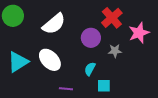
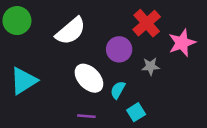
white ellipse: (50, 60) -> (89, 78), moved
cyan square: (104, 86) -> (136, 112), turned -32

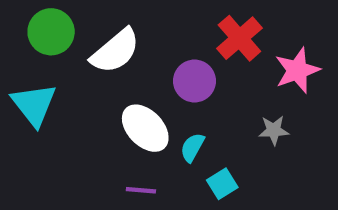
green circle: (17, 21) -> (51, 32), moved
gray star: (151, 66) -> (274, 130), moved
cyan triangle: (24, 81) -> (34, 105), moved, turned -36

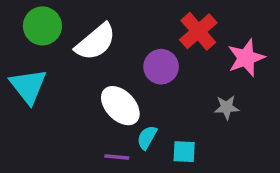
cyan semicircle: (192, 147) -> (147, 137), moved
cyan square: (222, 184) -> (184, 152), turned 35

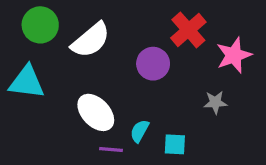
cyan triangle: (28, 86) -> (27, 82), turned -45
white ellipse: (120, 106) -> (96, 112), moved

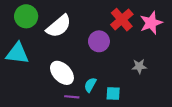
pink star: (234, 55) -> (151, 23), moved

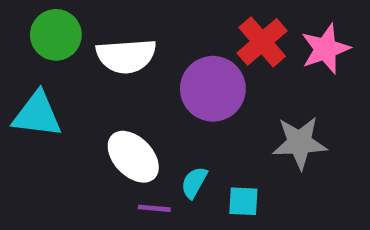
white semicircle: (59, 26) -> (126, 56), turned 36
purple circle: (99, 41) -> (213, 89), size x1.4
gray star: (139, 66) -> (300, 143), size x1.6

